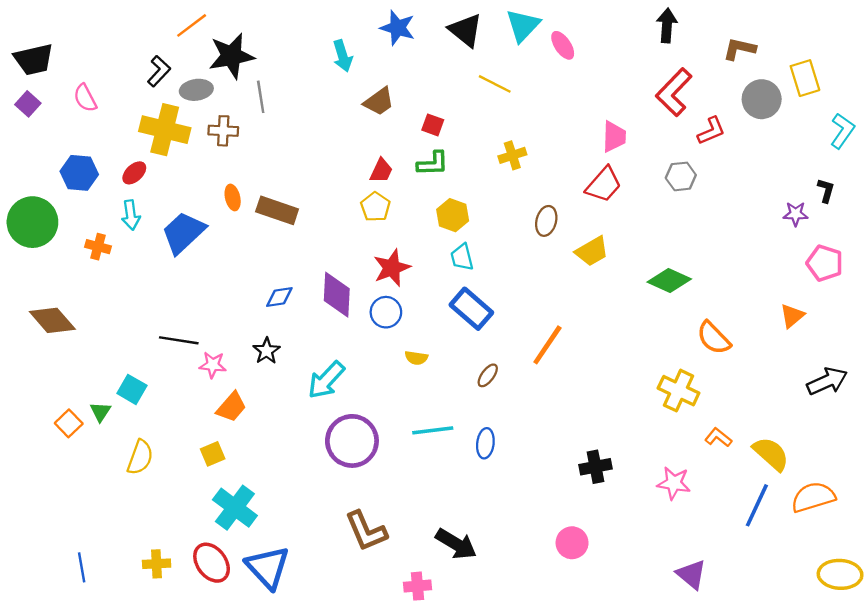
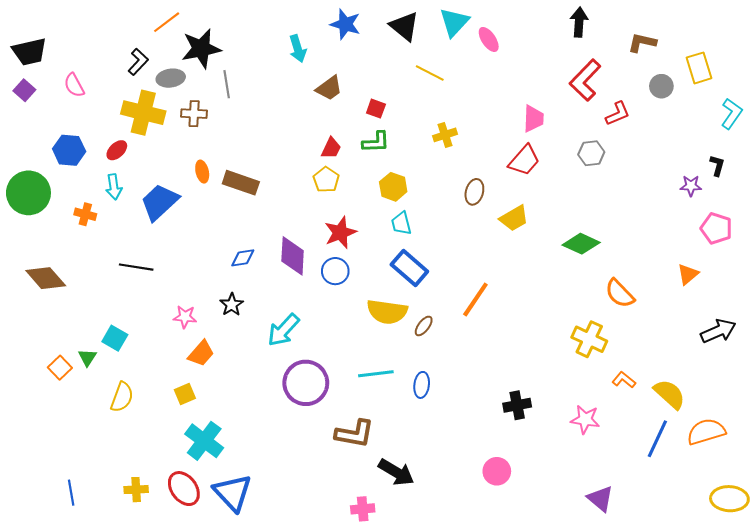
gray circle: (762, 99) -> (661, 86), size x0.7
black line: (179, 340) -> (136, 267), moved
yellow semicircle: (416, 358) -> (387, 312), moved, size x2.0
brown L-shape: (366, 531) -> (355, 434), moved, turned -57

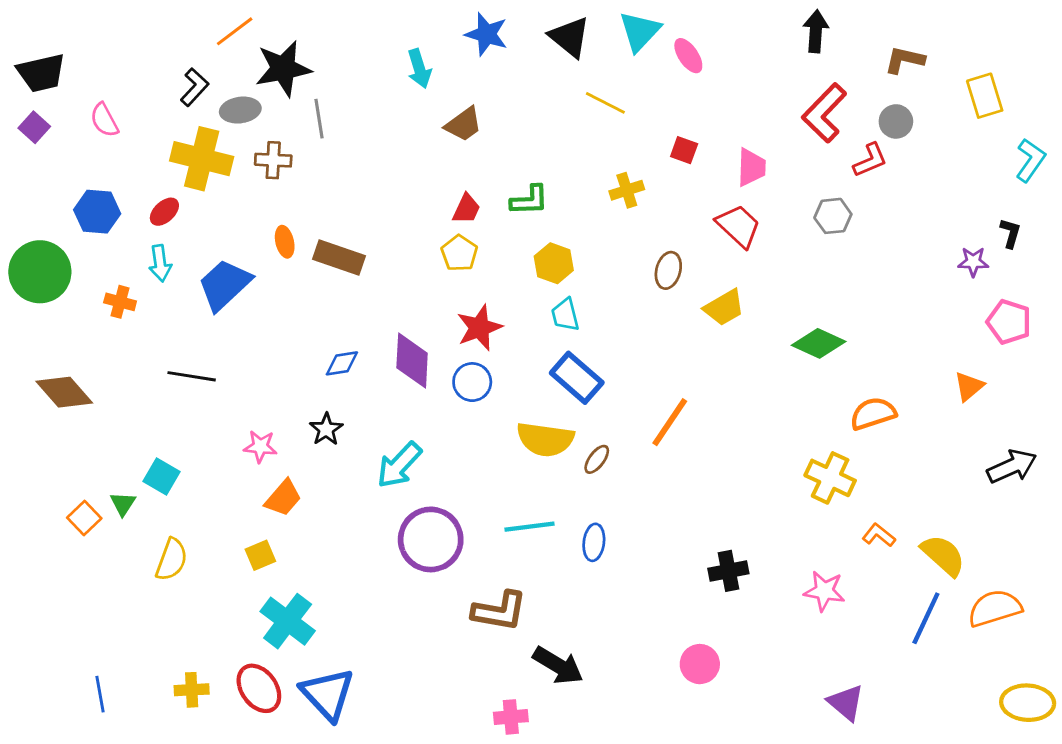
gray circle: (661, 86) -> (896, 121), moved
red square: (376, 109) -> (684, 150), moved
red trapezoid: (524, 160) -> (738, 226), turned -88
orange semicircle: (620, 293) -> (873, 414), turned 116

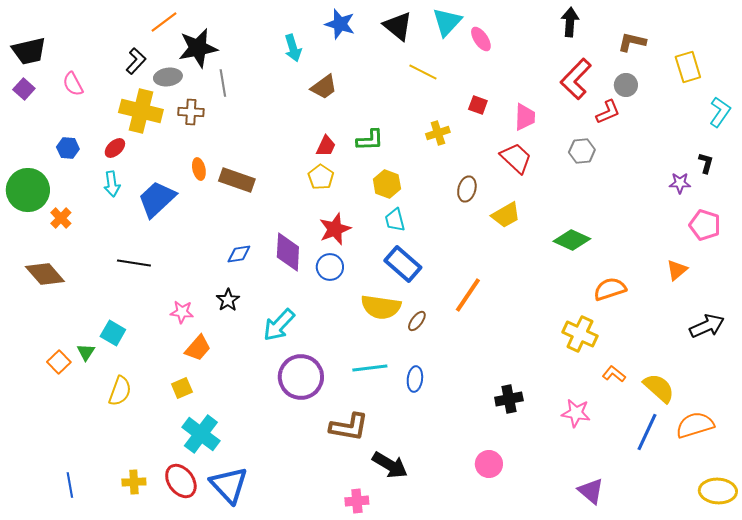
blue hexagon: (97, 212) -> (68, 148), size x0.7
orange cross: (120, 302) -> (61, 218), moved, turned 30

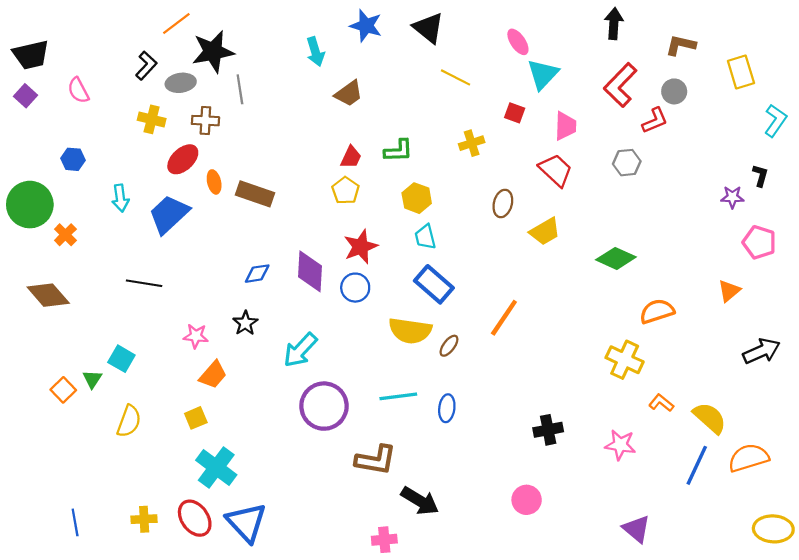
cyan triangle: (447, 22) -> (543, 74), moved
yellow cross: (141, 111) -> (152, 119), size x0.6
red ellipse: (115, 148) -> (183, 159), moved, size x1.4

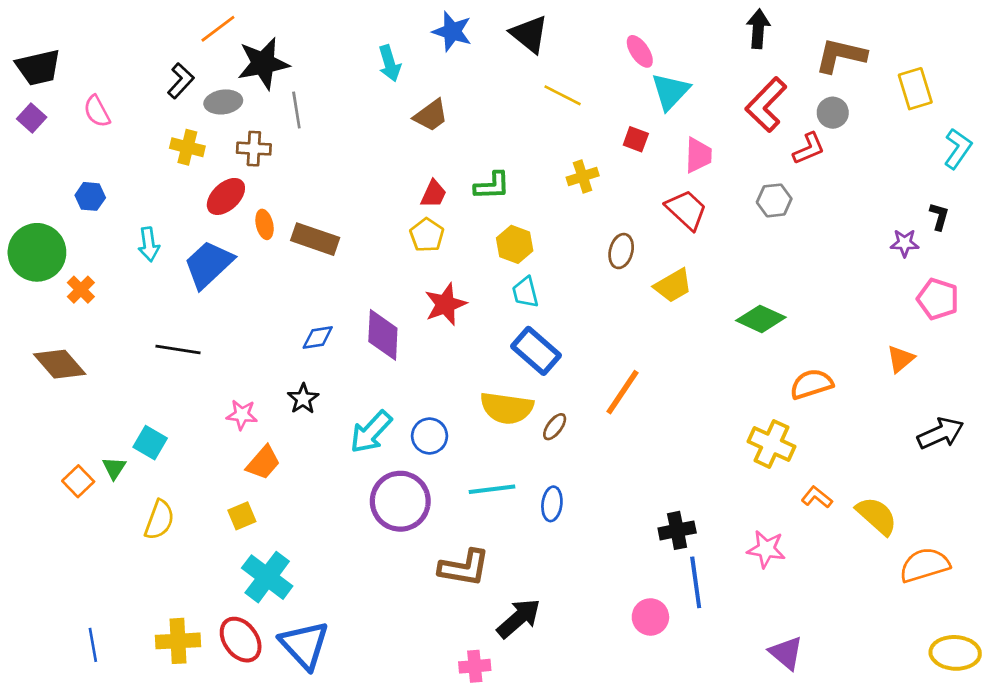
brown L-shape: (681, 45) -> (841, 55), size x1.4
blue circle: (355, 288) -> (430, 436), moved
blue line: (697, 465) -> (696, 582), moved, turned -33
black arrow: (420, 501) -> (519, 618), turned -72
yellow cross: (144, 519) -> (178, 641), size x1.4

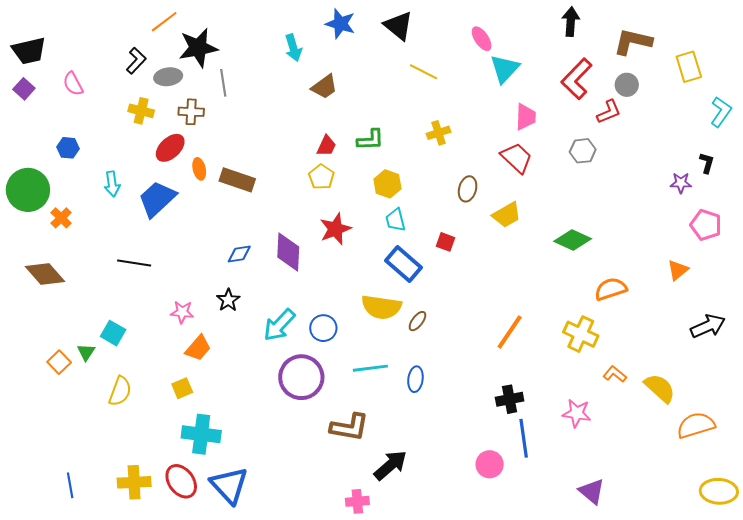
red square: (636, 139) -> (446, 242), moved
orange line: (622, 392) -> (510, 332), moved
cyan cross: (267, 577) -> (201, 434), turned -30

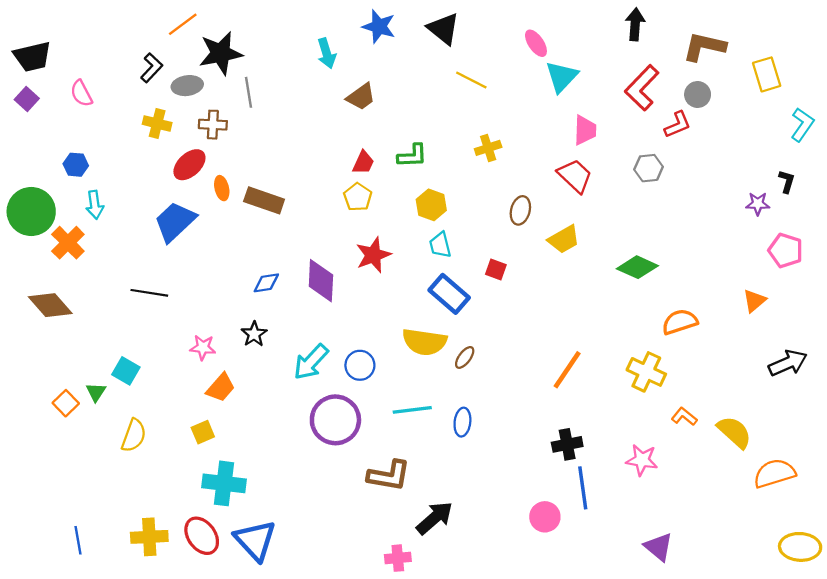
cyan arrow: (112, 184) -> (95, 205), moved
orange cross: (61, 218) -> (68, 243), size x1.4

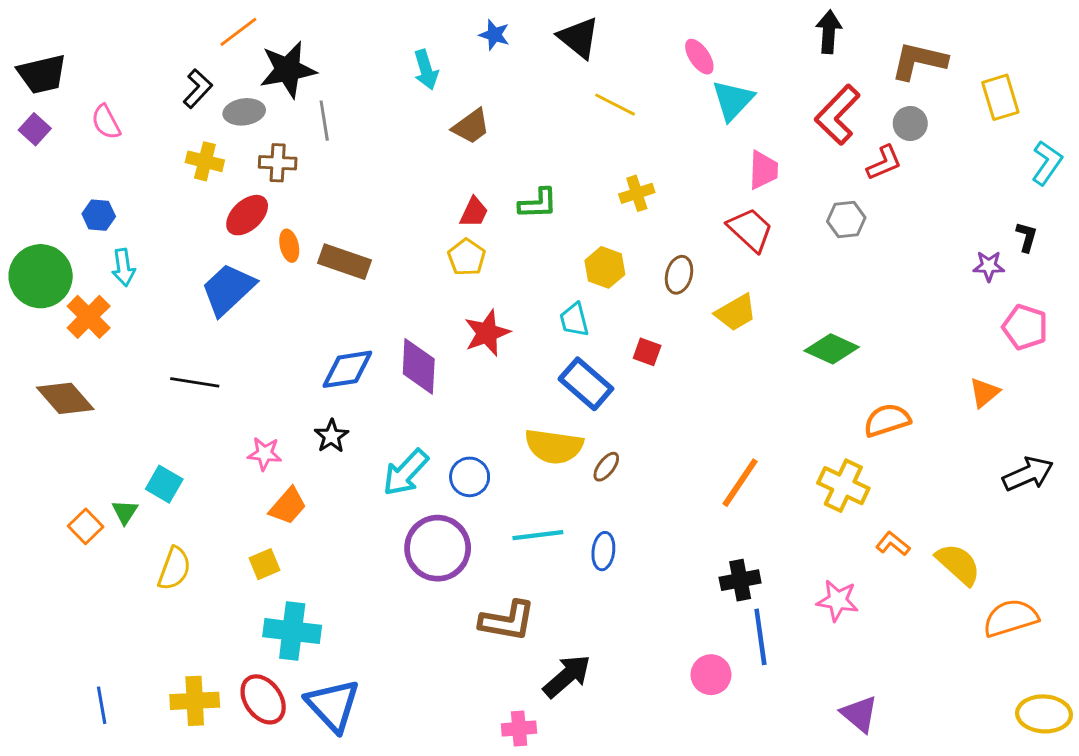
blue star: (379, 27) -> (494, 35), size x0.7
yellow hexagon: (431, 205) -> (605, 267), moved
blue diamond: (266, 283) -> (347, 369), size x1.5

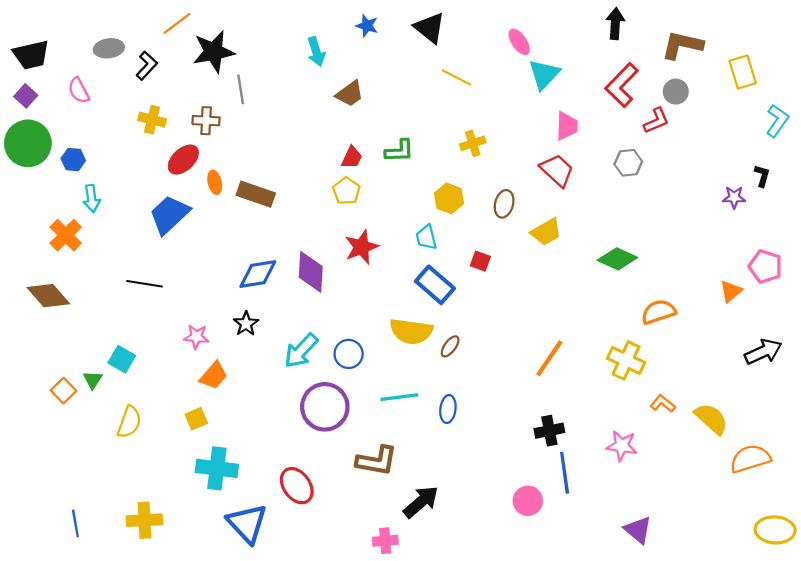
gray ellipse: (244, 112) -> (109, 48), moved
green circle: (41, 276) -> (28, 143), moved
pink pentagon: (1025, 327) -> (765, 266), moved
red ellipse: (263, 699) -> (297, 486), moved

